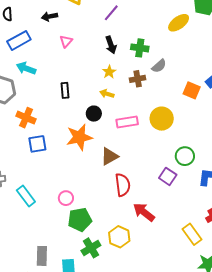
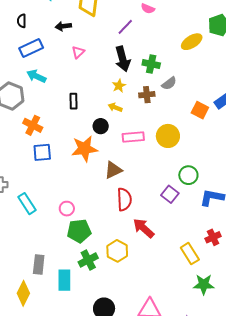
black arrow: (111, 45) -> (123, 59), size x1.4

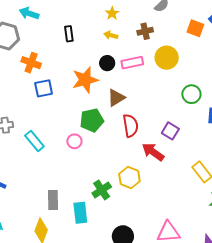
brown cross: (147, 95) -> (145, 31), moved
black circle: (101, 126) -> (107, 63), moved
purple square: (170, 194) -> (170, 131), moved
green pentagon: (79, 231) -> (92, 120), moved

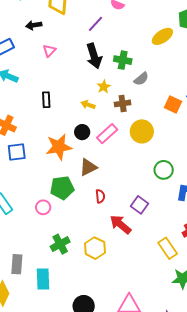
yellow star: (112, 13) -> (104, 87), moved
pink rectangle: (132, 63) -> (107, 134), turned -35
red semicircle: (131, 126) -> (100, 196), size x0.6
green cross: (102, 190) -> (60, 244), moved

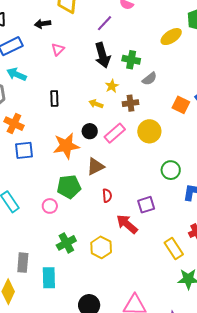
purple square: (139, 205) -> (146, 205), turned 36

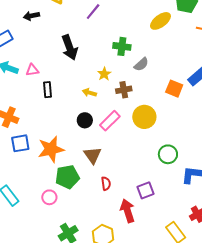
pink triangle: (58, 49) -> (32, 70), moved, turned 40
black arrow: (102, 55) -> (70, 48), moved
orange star: (66, 146) -> (51, 149), moved
brown triangle: (95, 166) -> (93, 155), turned -36
red arrow: (127, 224) -> (127, 211), turned 35

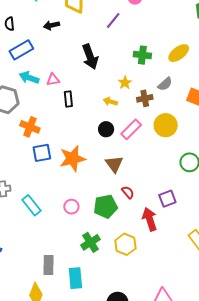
yellow ellipse: (160, 21) -> (179, 53), moved
gray semicircle: (141, 64) -> (165, 84), moved
green pentagon: (67, 177) -> (106, 206), moved
red semicircle: (106, 184) -> (128, 192), turned -32

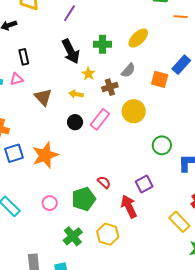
black arrow: (90, 57) -> (71, 51), moved
black rectangle: (68, 99) -> (24, 57), moved
brown triangle: (114, 164) -> (43, 97), moved

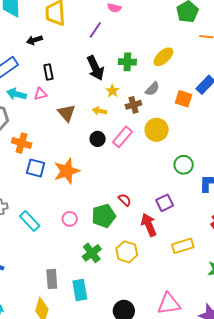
blue square: (14, 153) -> (36, 168), turned 30
yellow rectangle: (179, 222) -> (183, 246), moved, turned -65

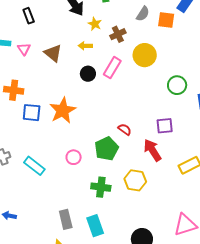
gray semicircle: (152, 89) -> (143, 14), moved
pink triangle: (40, 94) -> (24, 49), moved, turned -40
purple square: (165, 203) -> (165, 126), turned 30
green cross: (92, 253) -> (101, 187), turned -36

